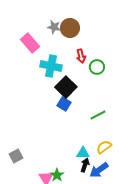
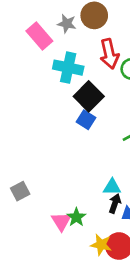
gray star: (54, 27) -> (67, 24), moved
red arrow: (81, 56) -> (109, 54), size x1.5

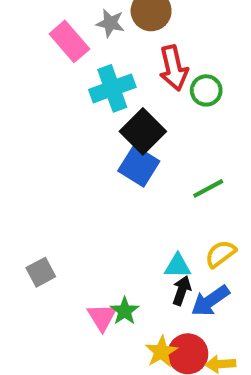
cyan cross: (68, 68) -> (112, 88), turned -32
blue square: (86, 120) -> (139, 166), size x1.4
yellow star: (101, 245) -> (161, 352), turned 30

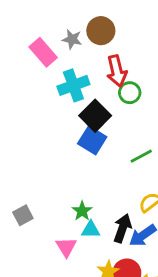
green circle: (206, 90) -> (130, 93), moved
cyan triangle: (178, 266) -> (91, 230), moved
black arrow: (182, 291) -> (122, 228), size x1.4
green star: (125, 311) -> (82, 211), moved

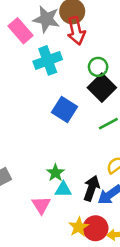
gray star: (72, 39) -> (46, 19), size x1.5
red arrow: (117, 71) -> (76, 31), moved
black square: (95, 116) -> (102, 88), moved

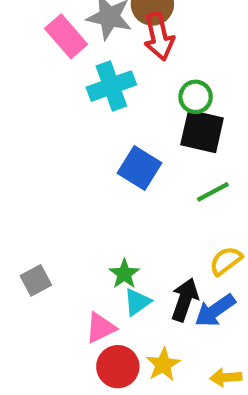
black square: (102, 88) -> (202, 131), turned -32
cyan triangle: (63, 190) -> (137, 302), turned -36
pink triangle: (41, 205) -> (101, 328), turned 36
red circle: (95, 228) -> (118, 367), moved

